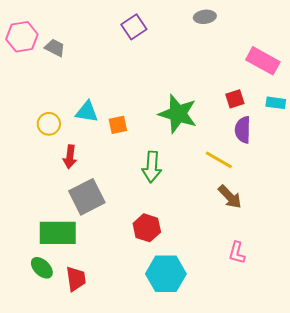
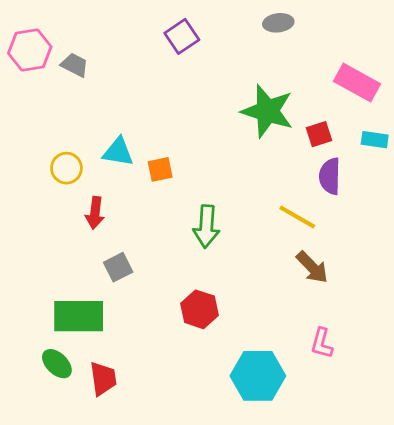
green star: (178, 114) -> (267, 111), moved
gray square: (87, 197) -> (118, 267), size x0.6
cyan hexagon: (166, 274) -> (258, 376), moved

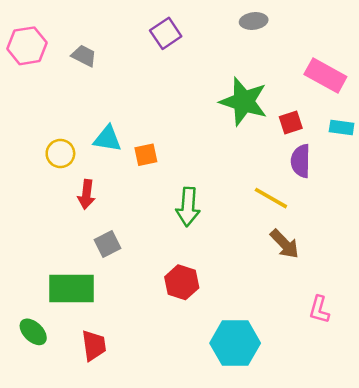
gray trapezoid: (75, 65) -> (84, 56), moved
pink L-shape: (322, 343) -> (319, 310), moved
green ellipse: (57, 364) -> (33, 332), moved

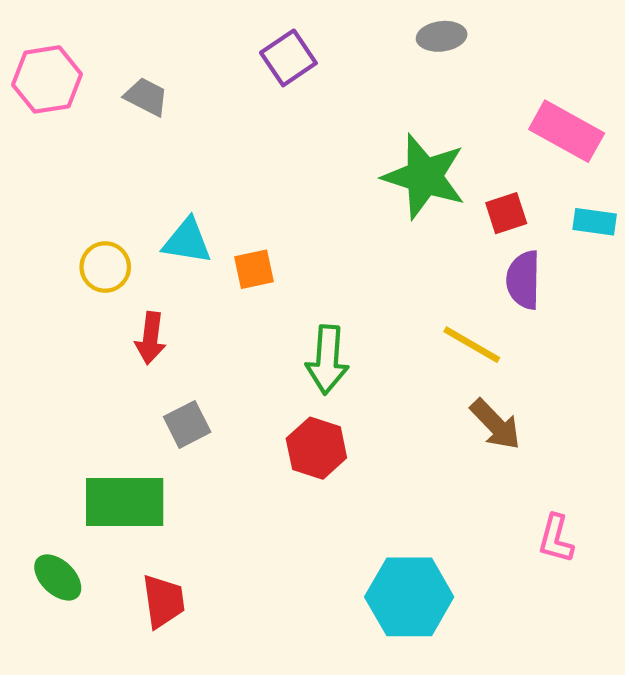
red hexagon: (182, 282) -> (316, 448), moved

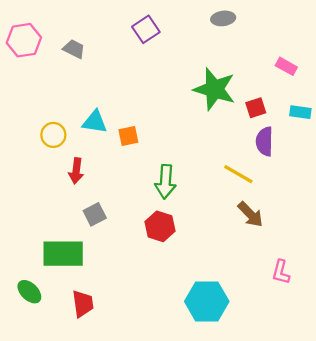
pink rectangle: (567, 131) -> (286, 66), size x0.6

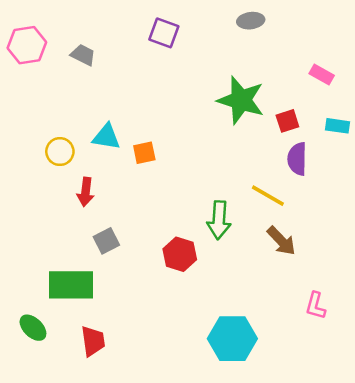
purple square: (146, 29) -> (164, 33), turned -36
green arrow: (165, 182) -> (219, 220), moved

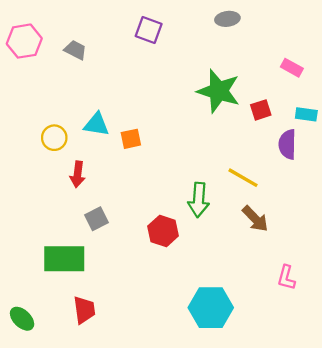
purple semicircle: (297, 159) -> (287, 144), moved
green ellipse: (33, 328) -> (22, 319), moved

